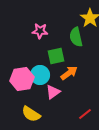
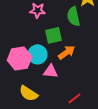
pink triangle: (53, 92) -> (50, 71), turned 42
red line: (85, 114) -> (74, 98), moved

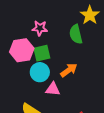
green square: (54, 35) -> (42, 53), moved
pink hexagon: (20, 58) -> (22, 50), moved

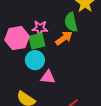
pink star: (40, 28) -> (40, 28), moved
orange arrow: (69, 70) -> (64, 38), moved

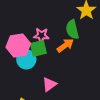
cyan circle: (35, 60) -> (26, 59), moved
pink triangle: (48, 77) -> (49, 84), turned -42

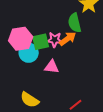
pink star: (41, 35) -> (55, 40), moved
pink triangle: (49, 84) -> (52, 67), moved, turned 42

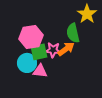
pink hexagon: (21, 39) -> (31, 37), moved
pink triangle: (52, 67) -> (40, 71), moved

